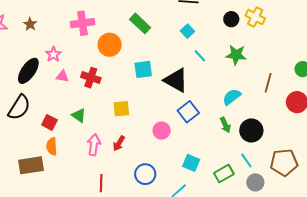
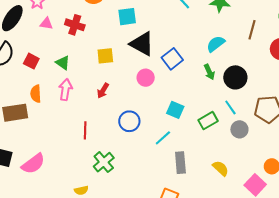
black triangle: (176, 80) -> (142, 44), moved
red square: (49, 122) -> (31, 61), moved
pink arrow: (94, 145) -> (65, 90), moved

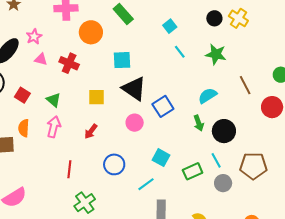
brown line: (252, 30) -> (245, 85), turned -48

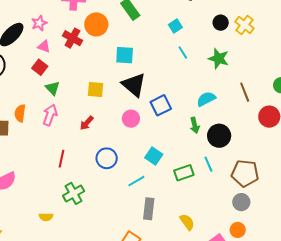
red cross: (69, 63) -> (72, 38), moved
red square: (22, 95) -> (40, 67), moved
gray circle: (223, 183) -> (241, 202), moved

